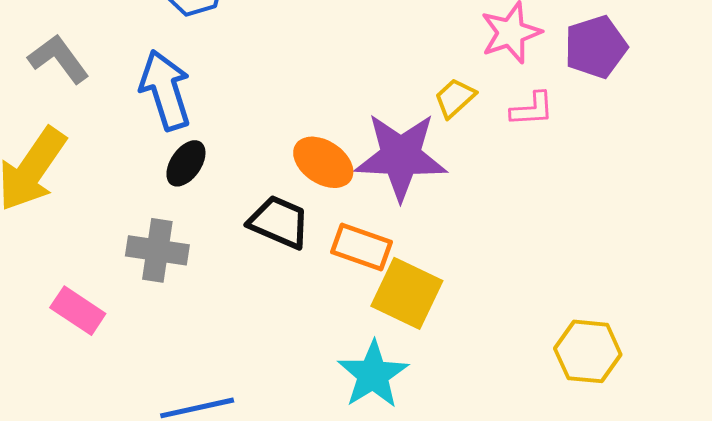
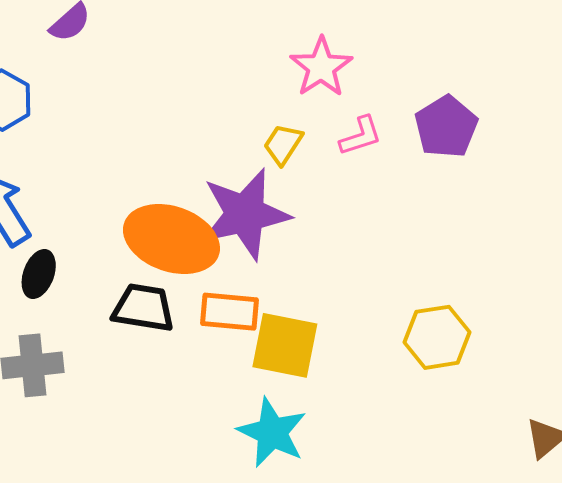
purple pentagon: (596, 47) -> (446, 127), moved
orange ellipse: (323, 162) -> (171, 239), size x1.5
yellow hexagon: (588, 351) -> (437, 337), moved

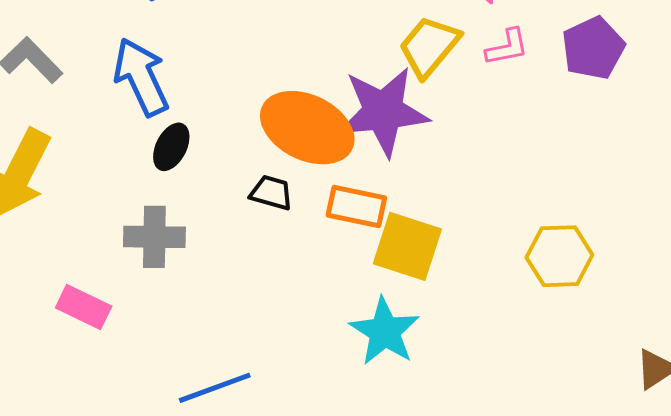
yellow trapezoid: (283, 144) -> (429, 46), size x1.5
black trapezoid: (143, 308) -> (271, 193), size x0.7

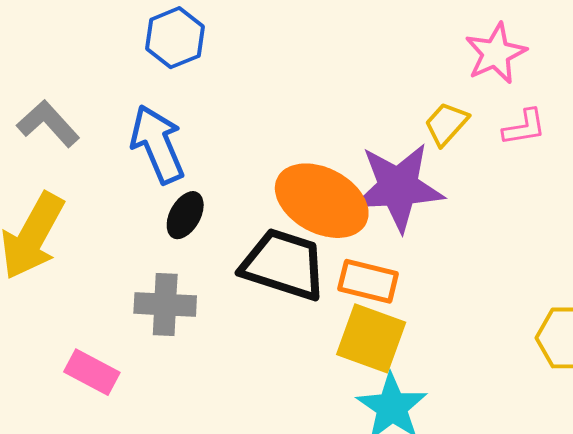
yellow trapezoid: (429, 46) -> (446, 124), size x0.7
black trapezoid: (271, 193) -> (284, 264), size x2.0
yellow square: (407, 246) -> (371, 338), moved

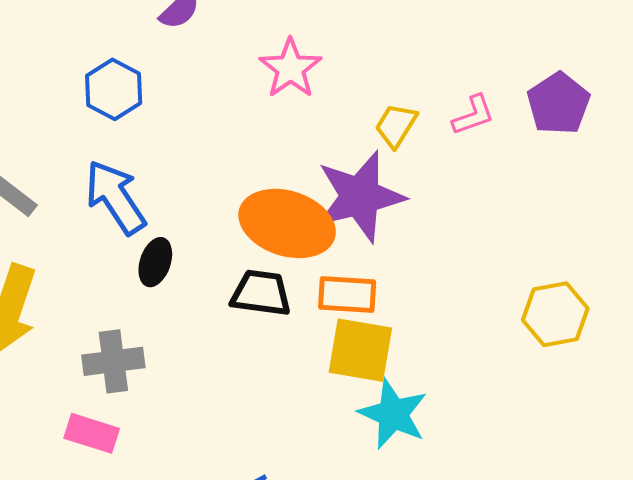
pink star: (496, 53) -> (290, 68), moved
black trapezoid: (284, 264) -> (261, 293), size x0.7
gray cross: (165, 305) -> (113, 361), moved

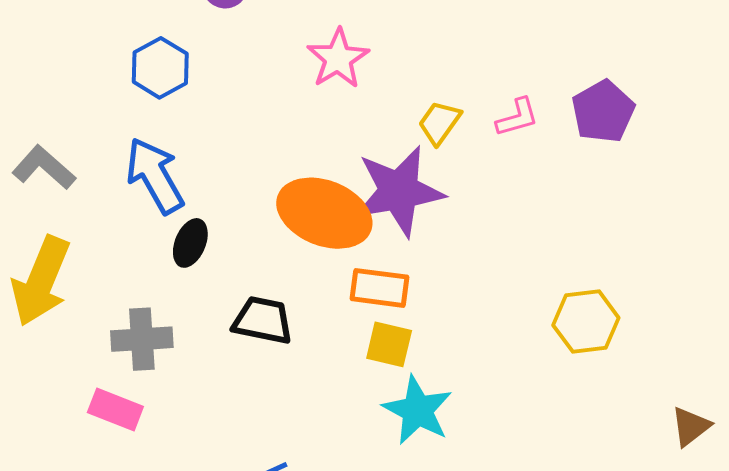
black trapezoid: (261, 293) -> (263, 320), moved
yellow square: (360, 350) -> (389, 344), size x0.7

